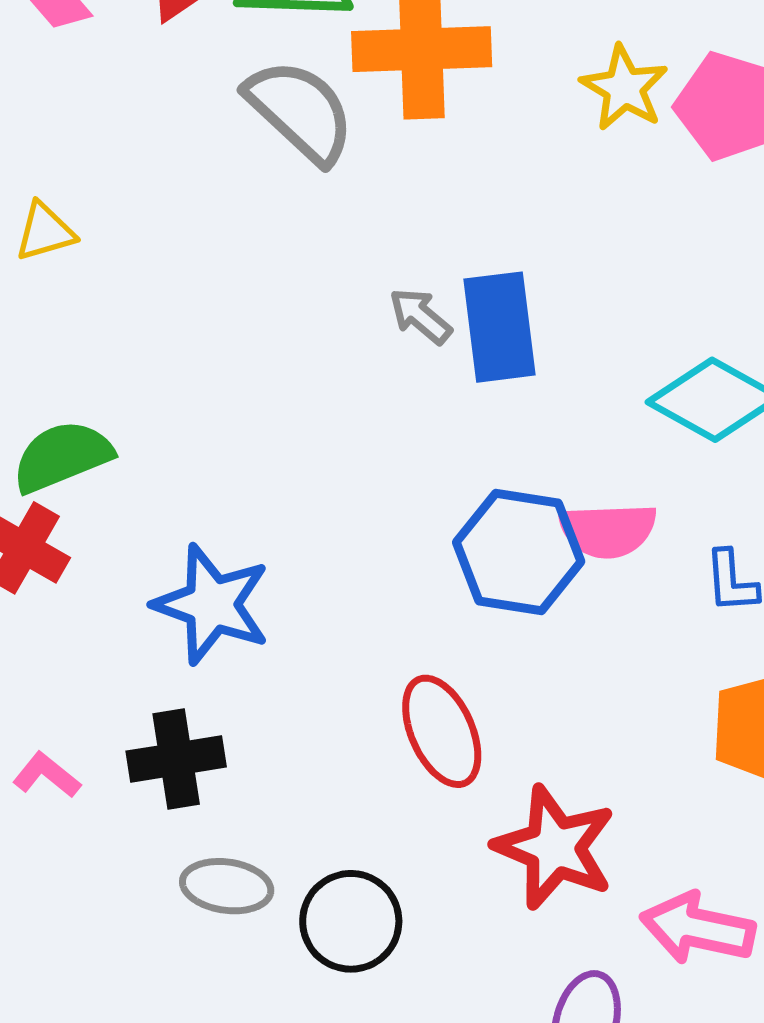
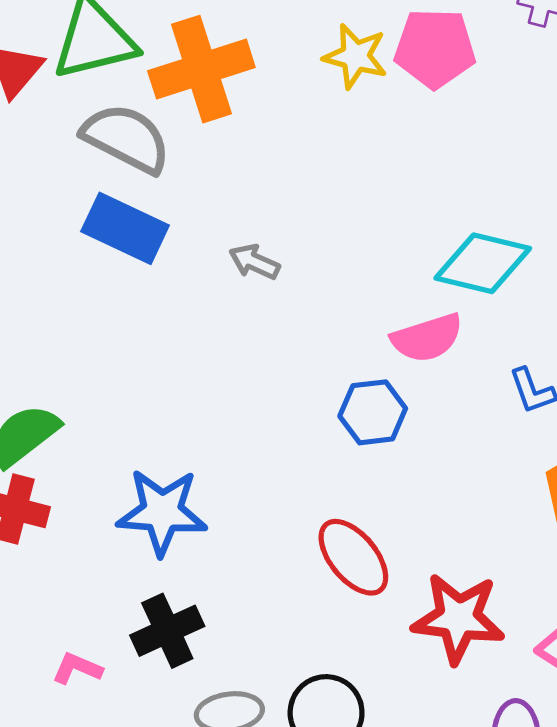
blue rectangle: (500, 327) -> (125, 228), moved, turned -42
pink semicircle: (608, 530) -> (427, 338), moved
blue hexagon: (519, 552) -> (373, 412), size x0.7

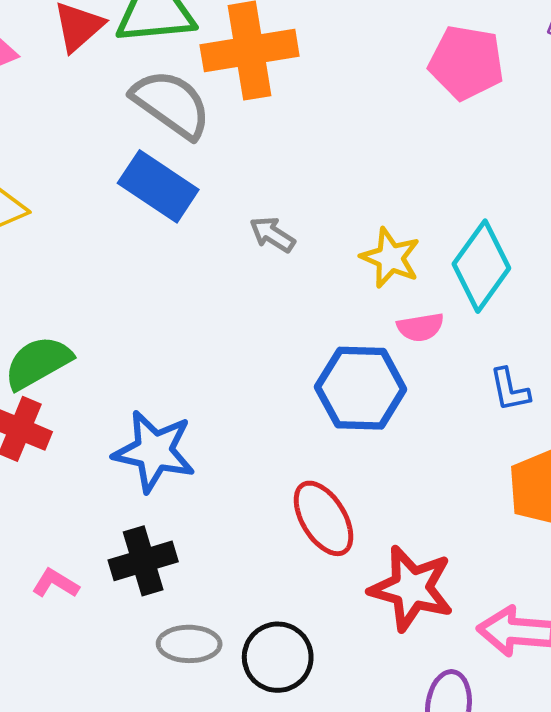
yellow star: (355, 56) -> (390, 258), moved
cyan diamond: (483, 263) -> (481, 266), turned -76
pink semicircle: (427, 338) -> (420, 327), size x0.7
blue hexagon: (373, 412) -> (361, 388), size x1.4

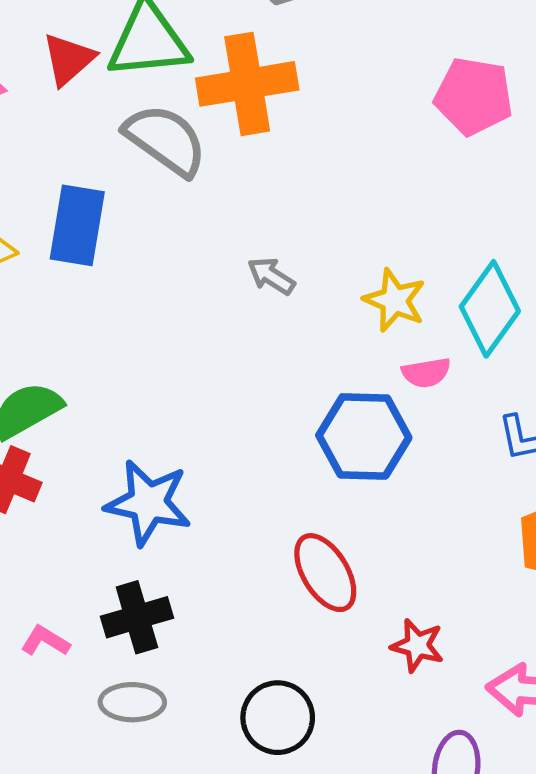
blue rectangle: (158, 186) -> (77, 225), moved, turned 66
red star: (412, 588) -> (417, 645), size x0.6
gray ellipse: (189, 644) -> (132, 702), moved

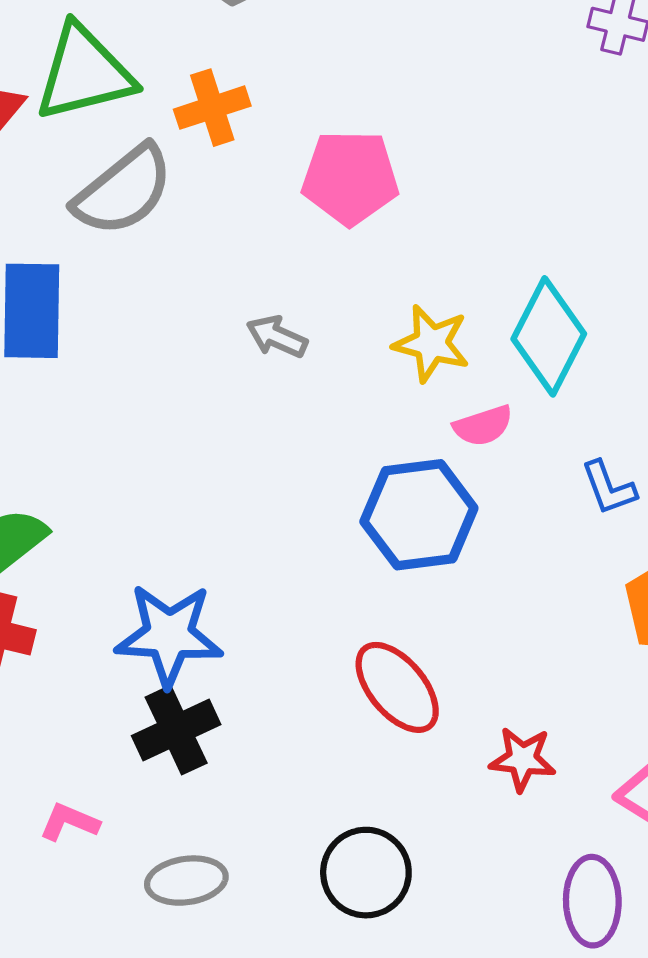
orange cross: (247, 84) -> (212, 108), size x0.6
pink pentagon: (474, 96) -> (350, 178), moved
gray semicircle: (166, 140) -> (123, 191), turned 114
black cross: (137, 617) -> (176, 730), moved

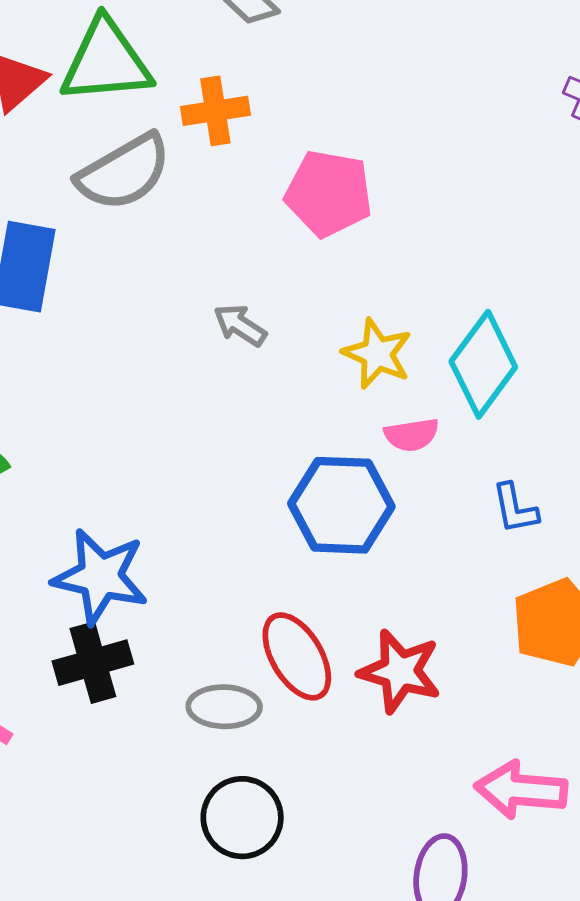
red star: (523, 759) -> (400, 671), moved, size x1.4
gray ellipse: (186, 881) -> (224, 707), moved

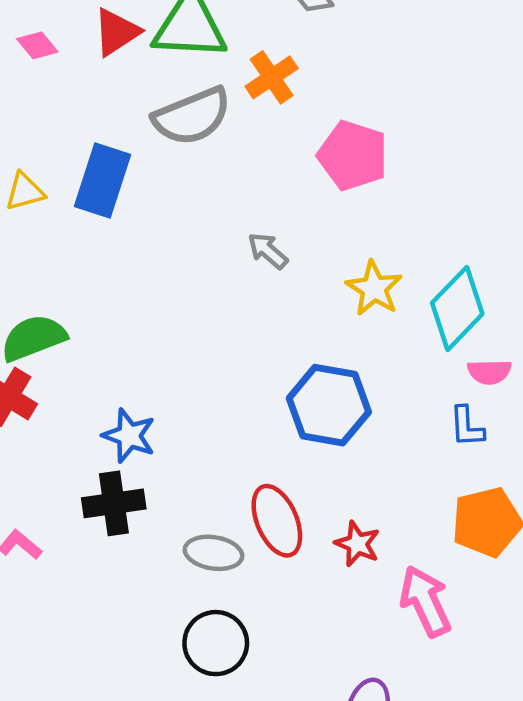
orange cross: (215, 111) -> (272, 77), turned -33
pink semicircle: (412, 435) -> (489, 372), moved
blue star: (100, 577) -> (129, 436), size x0.7
red star: (400, 671) -> (357, 544), size x0.7
pink arrow: (521, 790) -> (425, 601), moved, turned 52

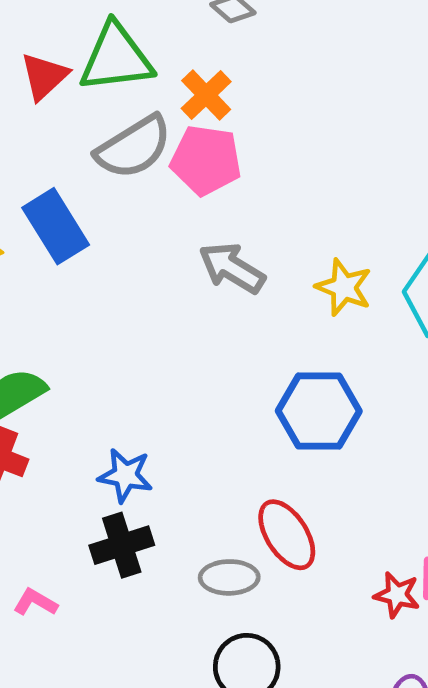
pink pentagon: (353, 155) -> (206, 160), moved
blue rectangle: (103, 181) -> (56, 226), turned -40
gray arrow: (268, 251) -> (232, 268), size x1.5
red star: (357, 544) -> (397, 595), moved

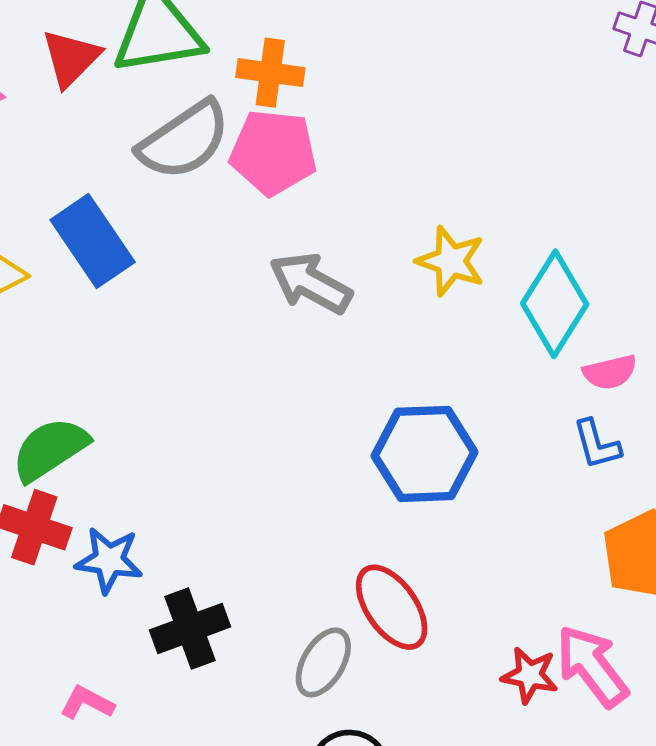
orange cross: (206, 95) -> (270, 73), turned -36
yellow star: (344, 287) -> (451, 261), moved
blue star: (125, 475) -> (109, 560), moved
gray ellipse: (229, 577) -> (323, 662), turned -56

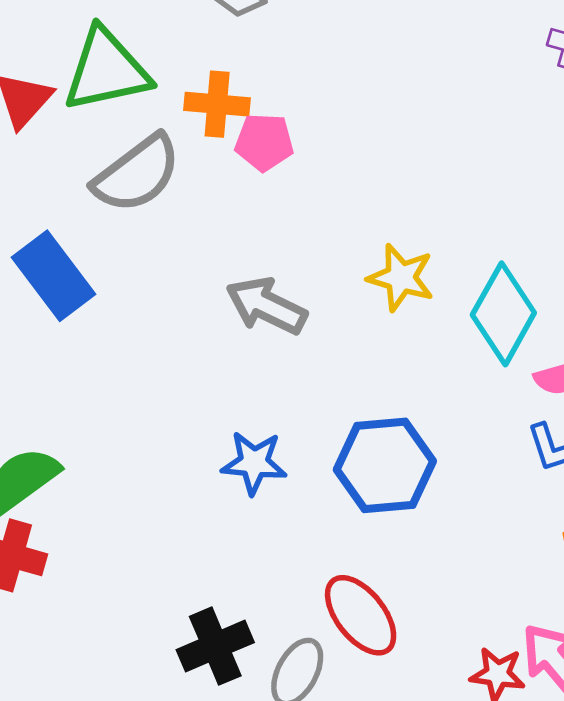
pink pentagon: (273, 152) -> (264, 142), moved, size x0.7
blue star: (109, 560) -> (254, 463), moved
black cross: (190, 628) -> (215, 646), moved

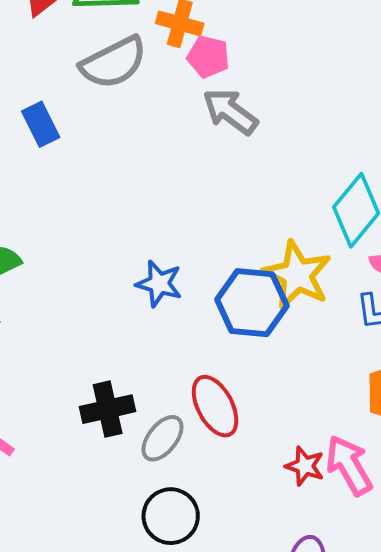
blue rectangle: (53, 276) -> (41, 124), size x0.7
yellow star: (401, 278) -> (297, 275), moved, size x1.4
gray arrow: (266, 306) -> (230, 111), moved

